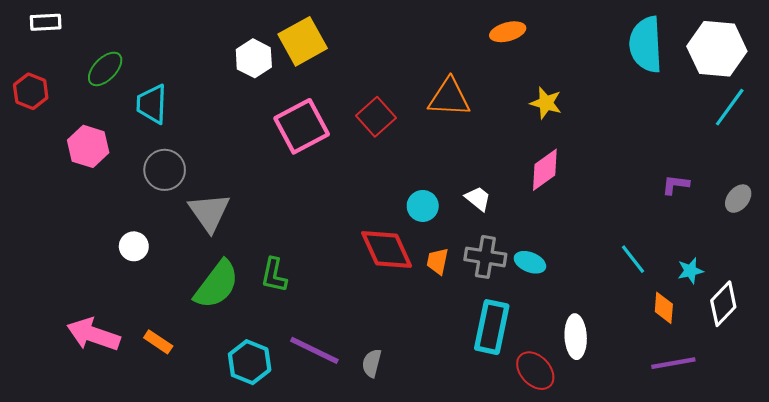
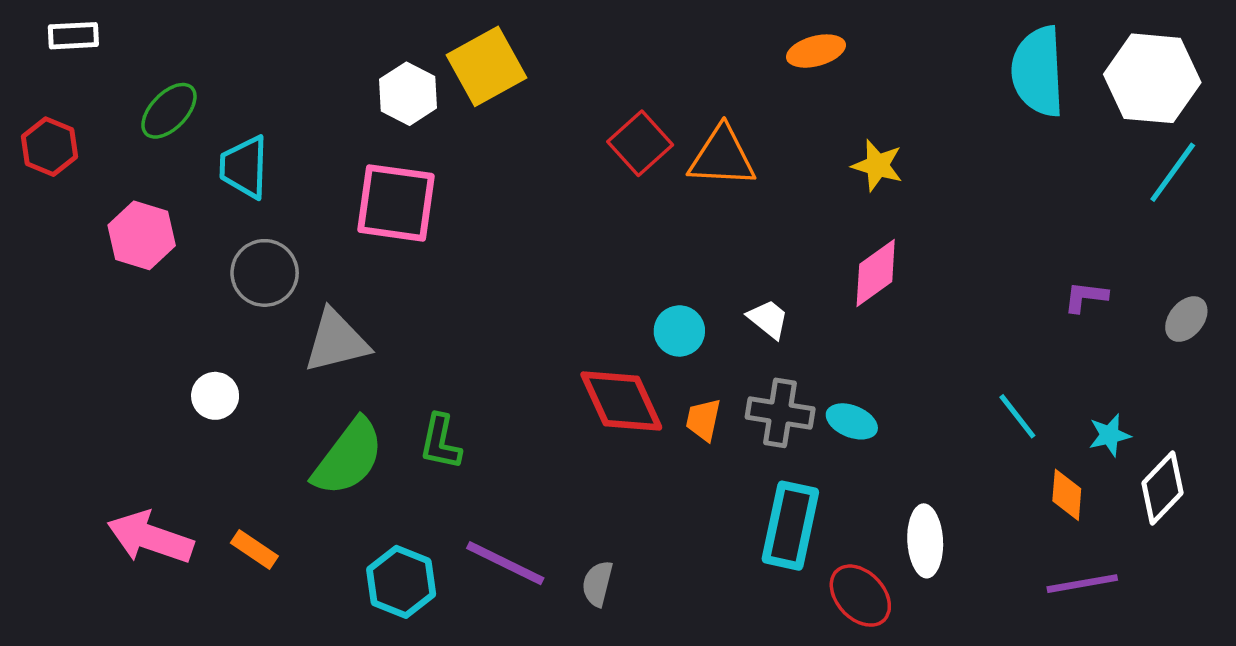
red square: (376, 117) -> (640, 143), moved
pink square: (302, 126) -> (396, 203), moved, turned 36
gray triangle: (209, 212) -> (336, 341), turned 51

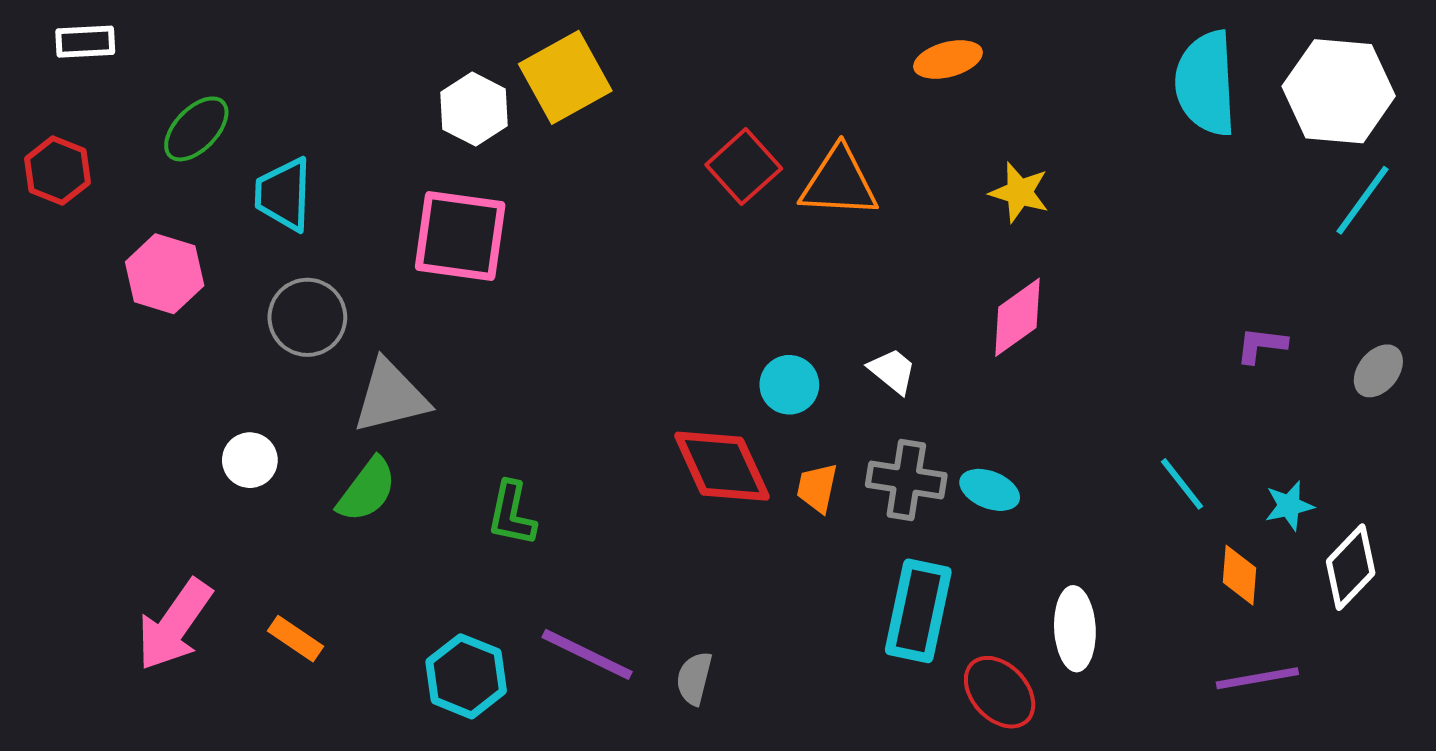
green semicircle: (348, 457) -> (367, 490), moved, size x0.7
pink arrow: (150, 538) -> (174, 625), turned -74

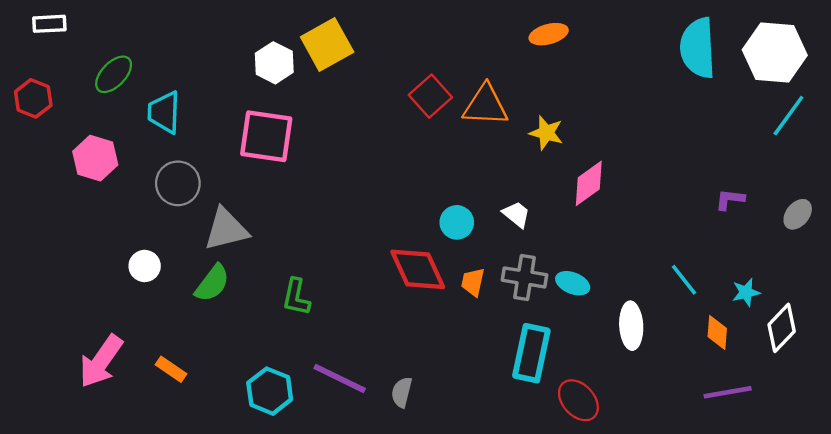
yellow star: (1019, 192) -> (546, 133), moved
white ellipse: (1075, 629) -> (631, 326), moved

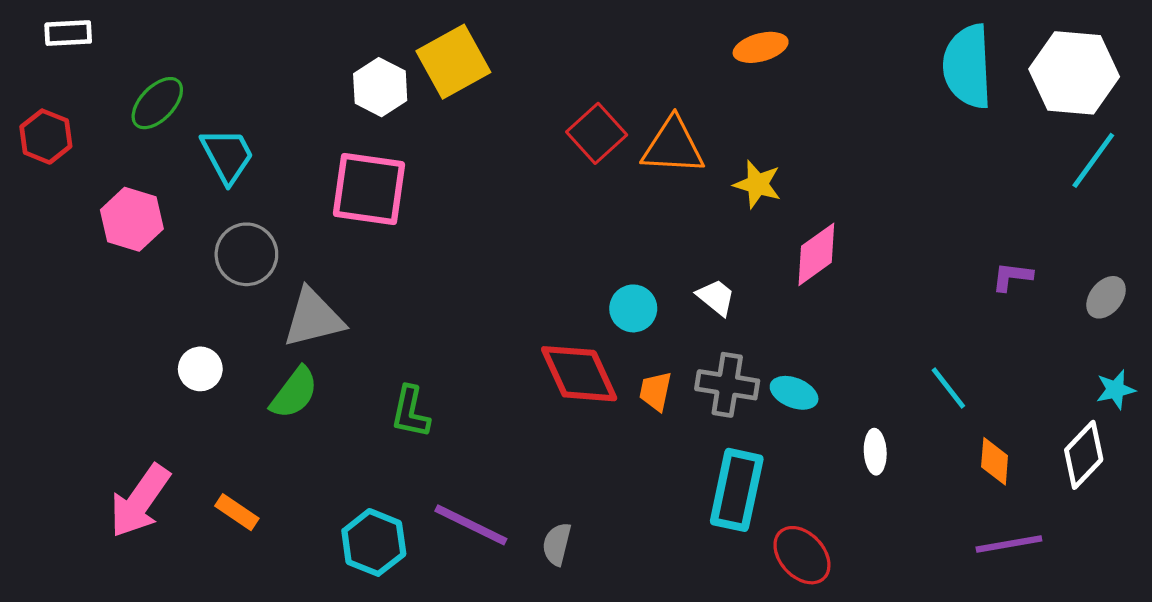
cyan trapezoid: (164, 112) -> (227, 156), turned 150
cyan star: (746, 292) -> (1116, 390), moved
white ellipse: (631, 326) -> (875, 452), size x0.7

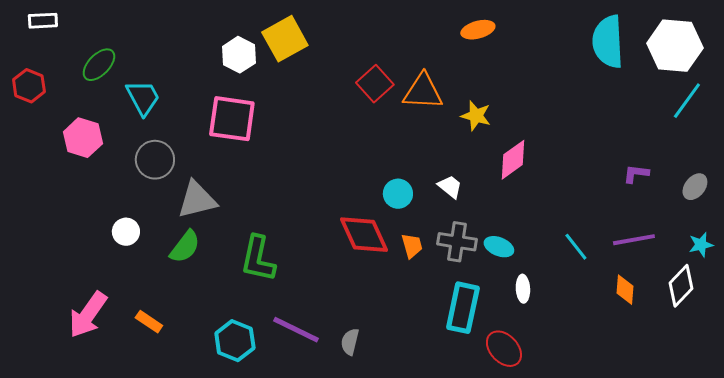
cyan line: (948, 388) -> (576, 247), moved
orange trapezoid: (656, 391) -> (412, 246), turned 152
green L-shape: (410, 412) -> (258, 259), size x1.4
white ellipse: (875, 452) -> (523, 289), moved
purple line: (1009, 544) -> (634, 240), moved

